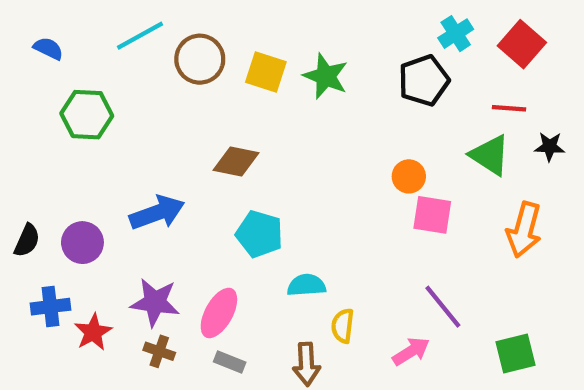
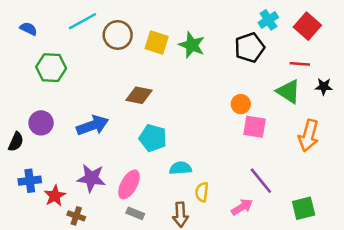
purple circle: (82, 243) -> (41, 123), moved
brown cross: (159, 351) -> (76, 216), moved

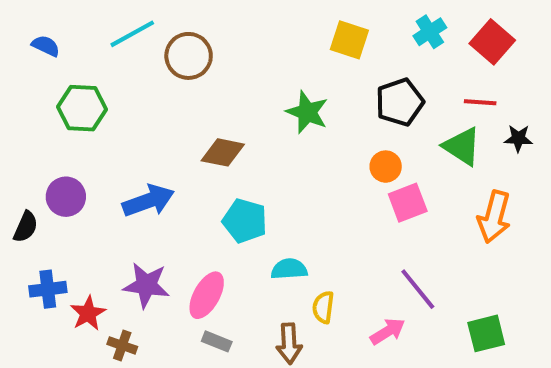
yellow square: (157, 43) -> (349, 40), moved
green star: (192, 45) -> (307, 112), moved
black pentagon: (250, 48) -> (400, 102), moved
pink square: (255, 127) -> (408, 203), turned -30

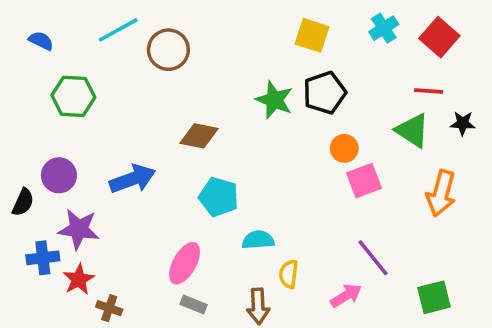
black pentagon: (400, 102) -> (325, 93), moved
purple star: (146, 285) -> (79, 229), moved

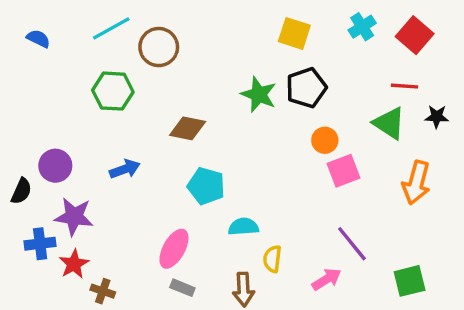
green hexagon: (73, 96) -> (113, 91), moved
blue arrow: (133, 179) -> (125, 169), size x0.7

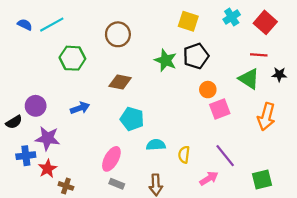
cyan line: (111, 28) -> (52, 25), moved
brown circle: (159, 47) -> (118, 34), moved
black semicircle: (21, 191) -> (14, 122), turned 35
yellow semicircle: (272, 259) -> (184, 155), moved

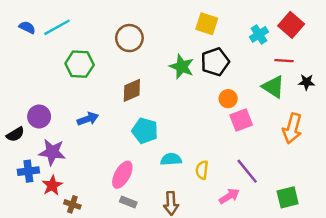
cyan cross: (232, 17) -> (259, 34), moved
brown diamond: (120, 82) -> (132, 90), turned -35

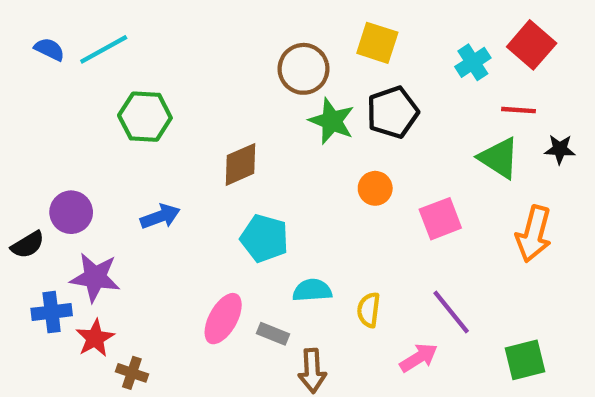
brown circle: (129, 38) -> (303, 69), moved
orange circle: (228, 99) -> (375, 188), moved
gray rectangle: (128, 202) -> (273, 334), moved

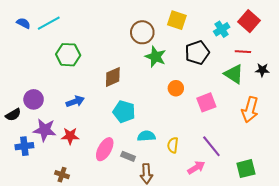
black pentagon: (393, 112) -> (197, 53), moved
red star: (95, 338) -> (70, 136), moved, turned 30

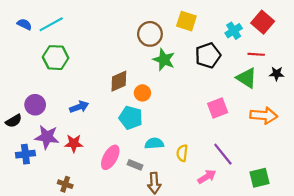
green hexagon: (68, 55) -> (56, 58), moved
orange circle: (176, 88) -> (142, 93), moved
orange arrow: (250, 110) -> (264, 115), turned -100

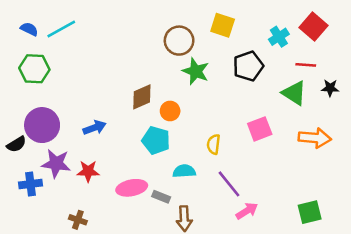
green hexagon: (56, 58) -> (34, 69), moved
purple circle: (35, 105) -> (42, 125), size x1.4
yellow semicircle: (182, 153) -> (214, 144), moved
purple line: (223, 154) -> (229, 184), moved
pink ellipse: (110, 157) -> (132, 188), turned 50

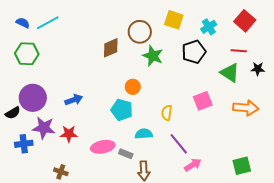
cyan cross: (279, 37) -> (209, 27), moved
brown diamond: (142, 97) -> (111, 48), moved

